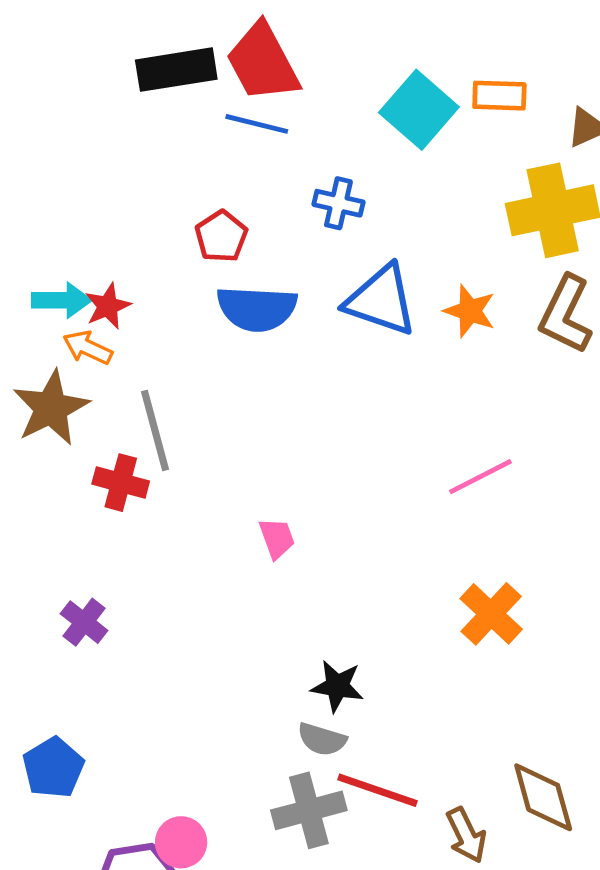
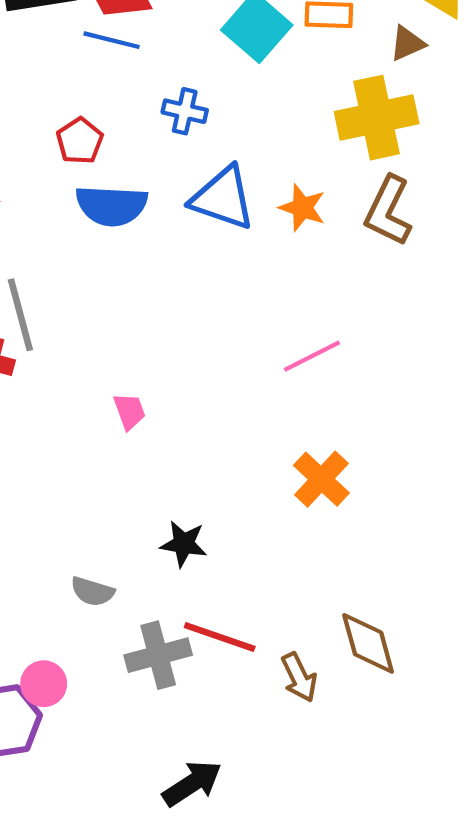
gray semicircle: (322, 739) -> (92, 591), moved

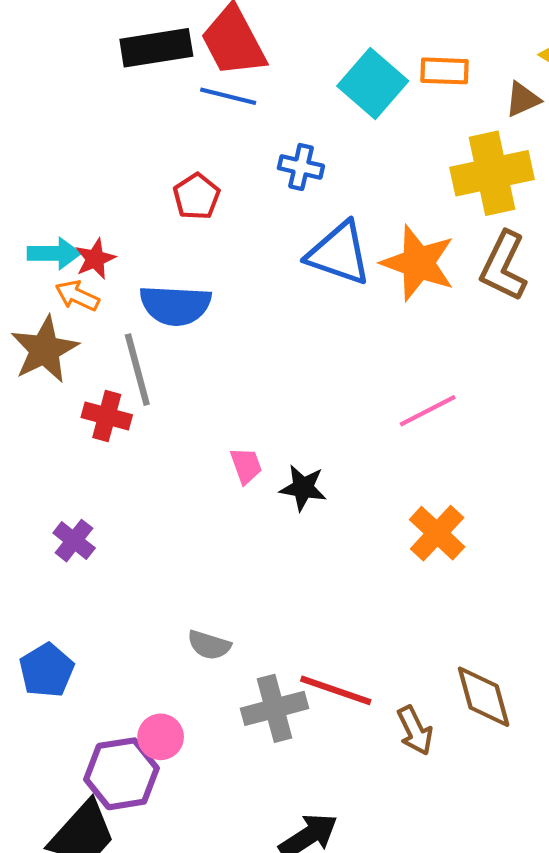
blue semicircle: (112, 206) -> (175, 305), moved
orange star: (302, 208) -> (418, 263), size x1.6
black star: (184, 544) -> (303, 488), moved

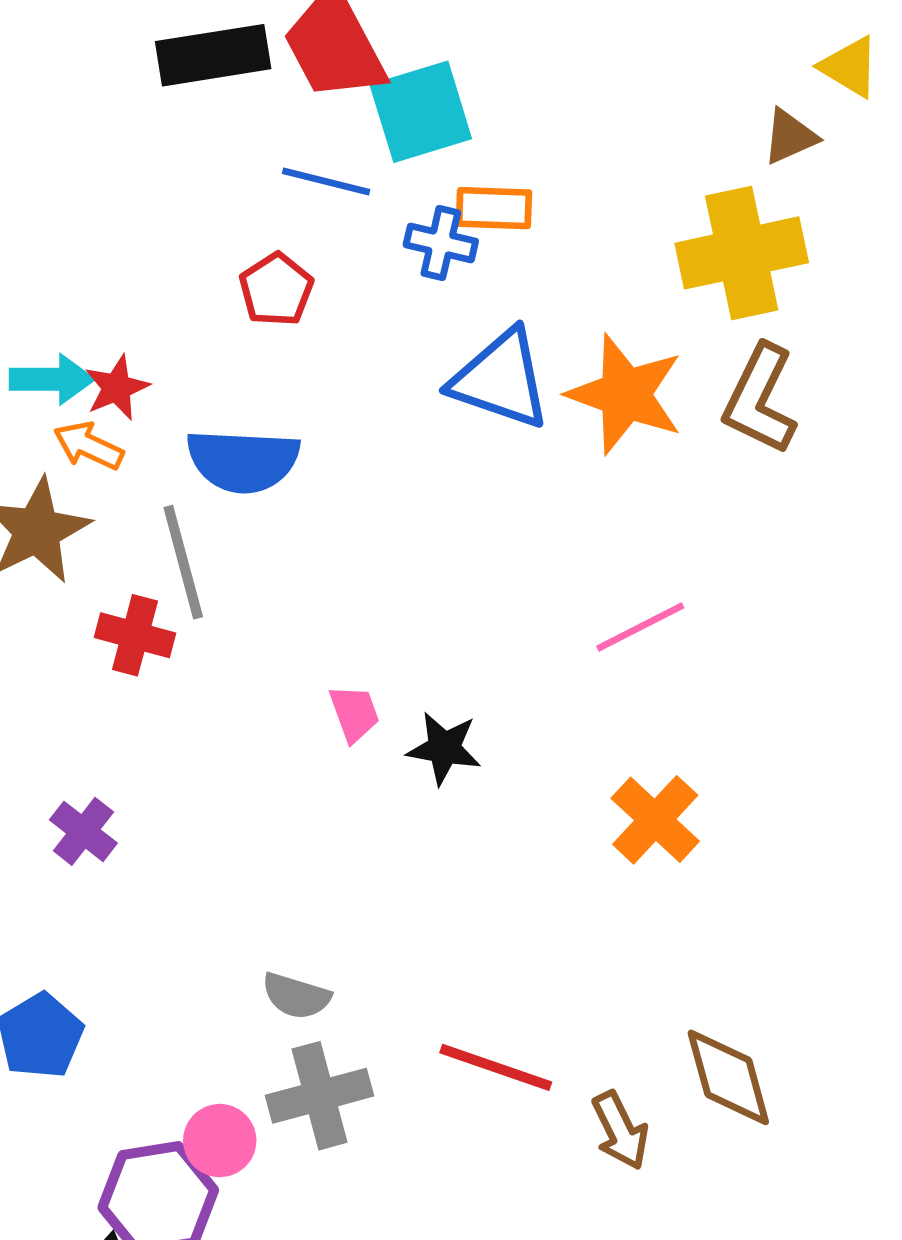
orange rectangle: (444, 71) -> (494, 208), moved
cyan square: (373, 84) -> (421, 112), moved, turned 32
blue line: (228, 96) -> (326, 182), moved
gray cross: (275, 708) -> (319, 1096), moved

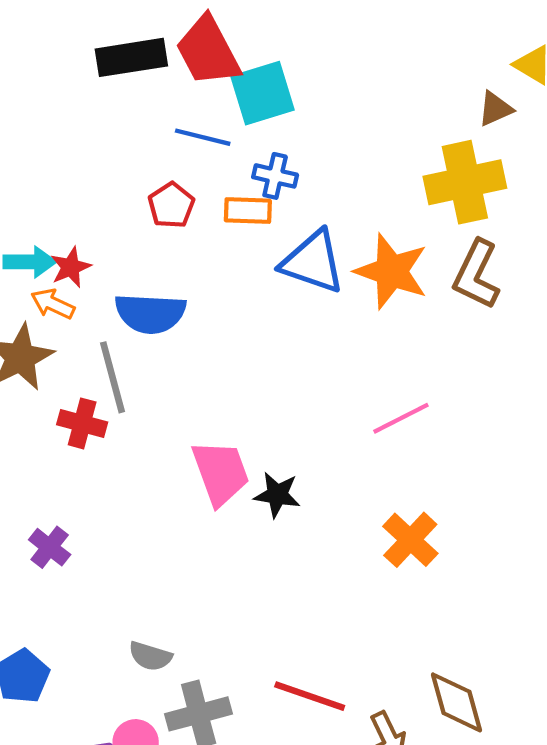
orange rectangle: (494, 208) -> (248, 211), moved
pink trapezoid: (354, 713) -> (221, 473), size x1.8
gray semicircle: (296, 996) -> (150, 656), moved

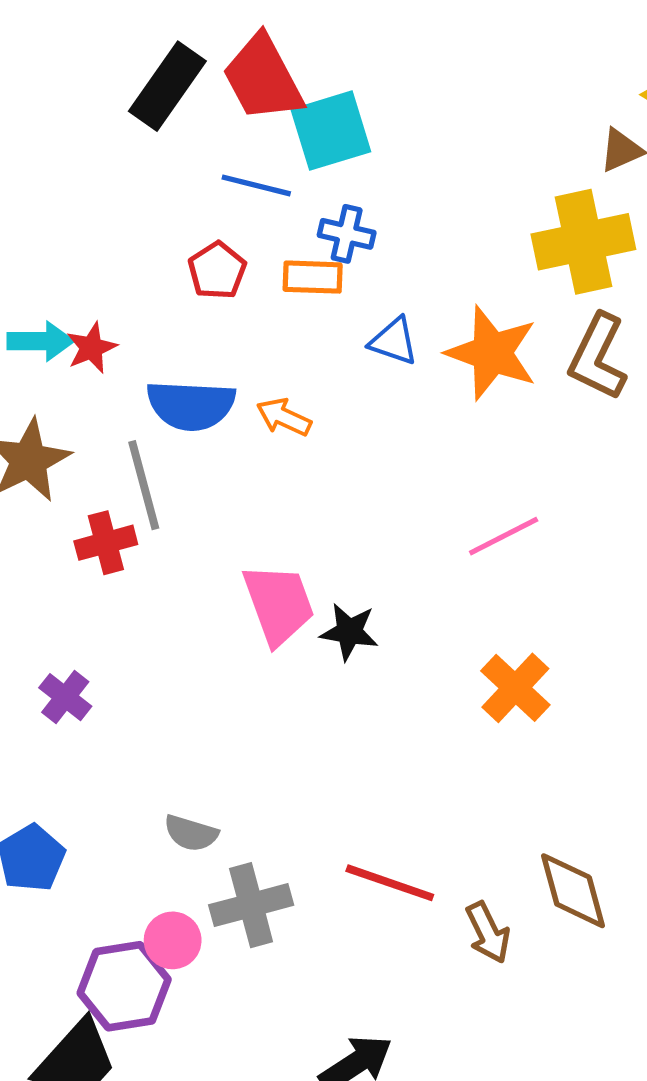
black rectangle: (131, 57) -> (167, 86), turned -46
blue triangle: (313, 262) -> (394, 341), size x0.6
orange arrow: (53, 304) -> (284, 417), moved
red cross: (82, 423) -> (106, 543), turned -30

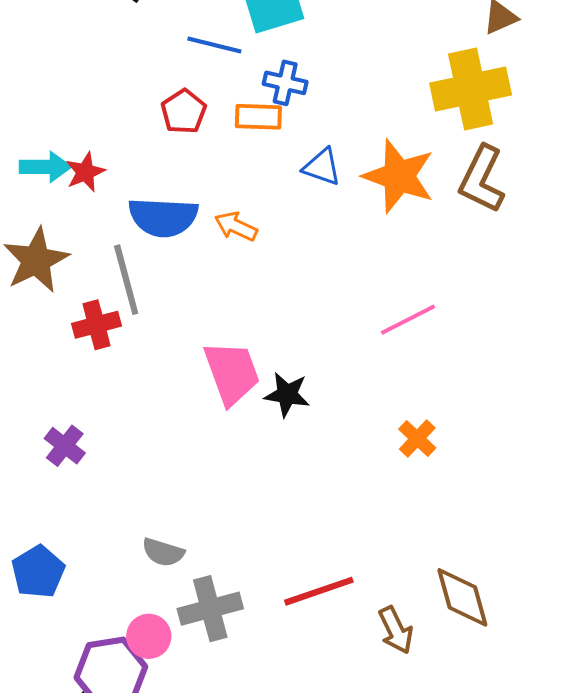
orange cross: (515, 688) -> (417, 438), size x0.7
red line: (390, 883) -> (319, 591), turned -38

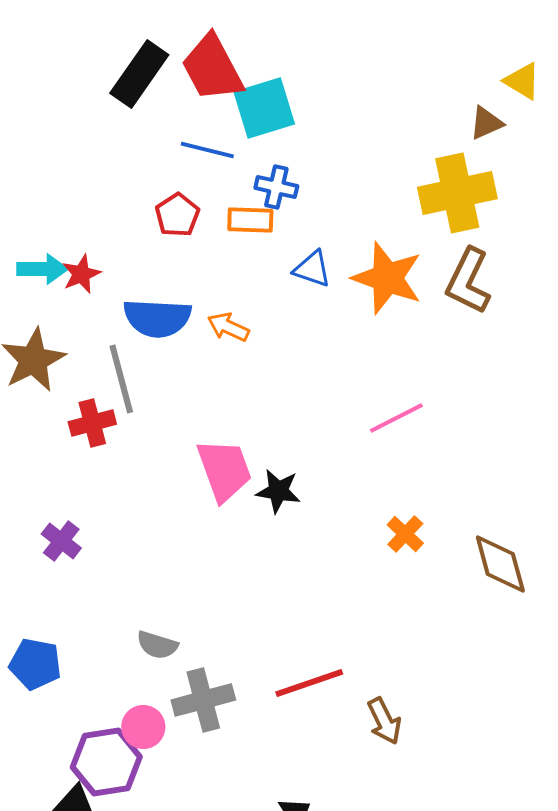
blue pentagon: (38, 572) -> (35, 664), turned -30
brown diamond: (462, 597) -> (500, 564), moved

